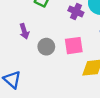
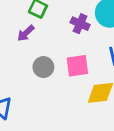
purple arrow: (24, 31) -> (26, 33), moved, turned 64

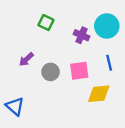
purple arrow: (26, 33) -> (26, 59), moved

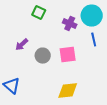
blue line: (109, 63) -> (94, 40), moved
yellow diamond: (99, 94) -> (68, 91), moved

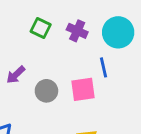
purple cross: (70, 24) -> (77, 31), moved
blue line: (94, 40) -> (103, 67), moved

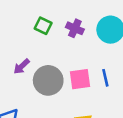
blue line: (103, 67) -> (105, 78), moved
gray circle: (46, 91) -> (48, 80), size x1.5

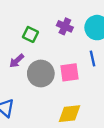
green square: (43, 26) -> (30, 34), moved
blue line: (105, 78) -> (92, 59), moved

